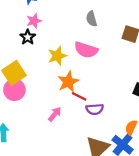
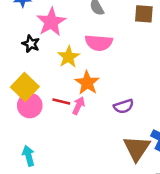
pink star: (34, 21) -> (51, 22), moved, size x1.6
red line: (79, 96) -> (61, 101), moved
pink arrow: (55, 114) -> (79, 106), moved

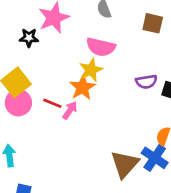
black star: (31, 44) -> (29, 38), turned -30
yellow star: (68, 57) -> (91, 70), moved
purple semicircle: (124, 106) -> (146, 82), moved

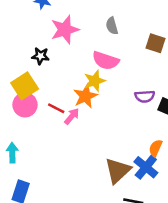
black star: (29, 38) -> (40, 56), moved

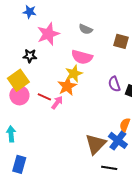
gray semicircle: (112, 26) -> (86, 29), turned -48
purple semicircle: (145, 96) -> (114, 84), turned 77

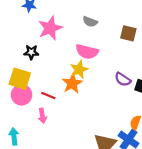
yellow square: (18, 80) -> (20, 79), turned -35
purple semicircle: (114, 84) -> (123, 79), turned -35
pink arrow: (57, 103) -> (42, 116), moved, turned 136

